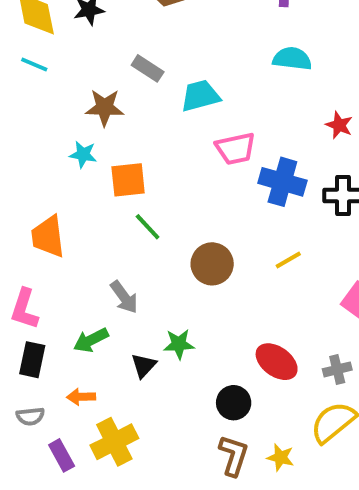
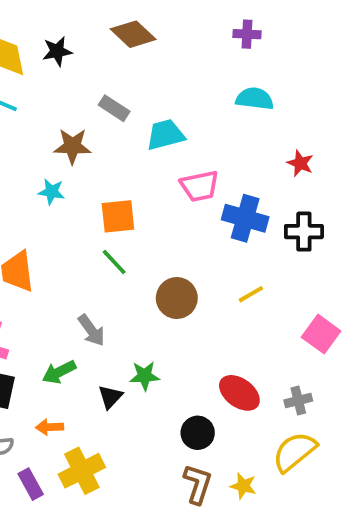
orange square: (128, 180) -> (118, 216), moved

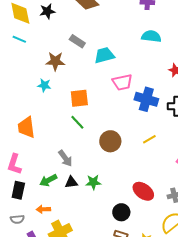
black triangle: (110, 397) -> (71, 182), moved, turned 40

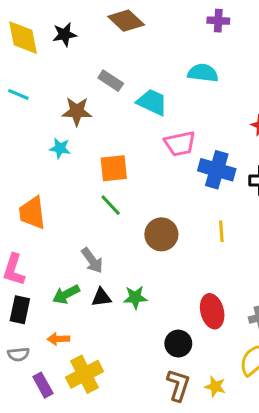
cyan semicircle: (151, 36) -> (203, 73), moved
cyan line: (19, 39) -> (18, 94), moved
cyan trapezoid: (104, 55) -> (152, 102), turned 40
yellow line: (149, 139) -> (221, 231), turned -64
red ellipse: (143, 191) -> (212, 311), turned 40

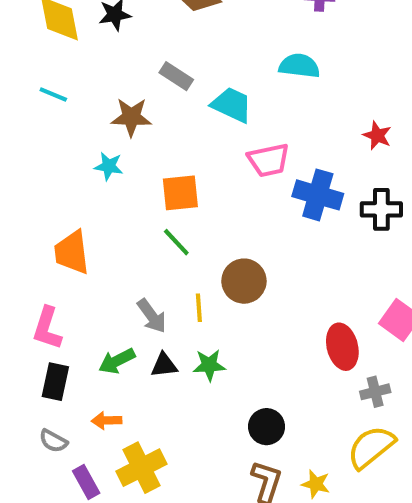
yellow line: (221, 231) -> (199, 308), moved
red ellipse: (212, 311) -> (342, 347), moved
gray semicircle: (18, 354) -> (53, 441), turned 35

